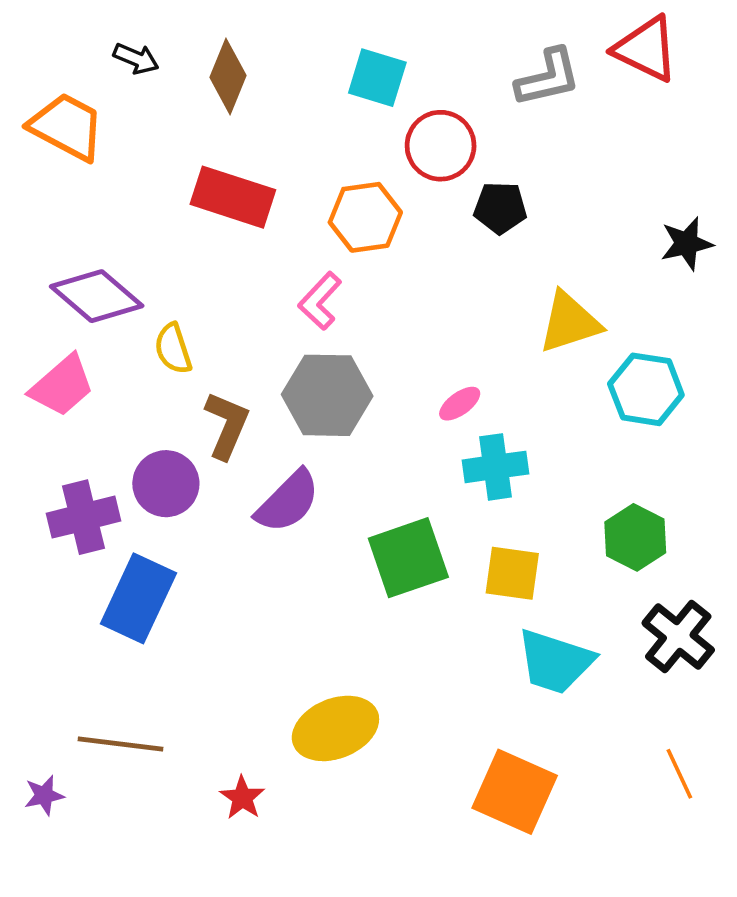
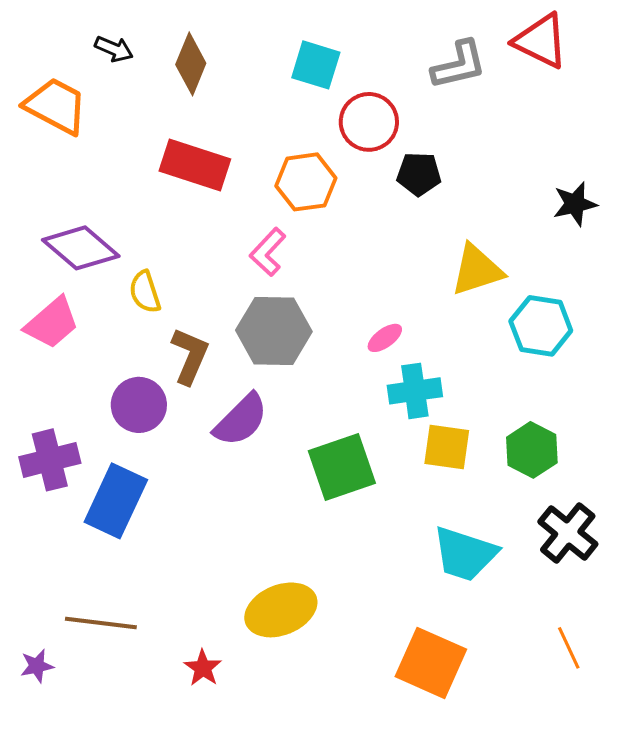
purple cross: (84, 517) -> (50, 460), moved
yellow square: (512, 573) -> (447, 447), moved

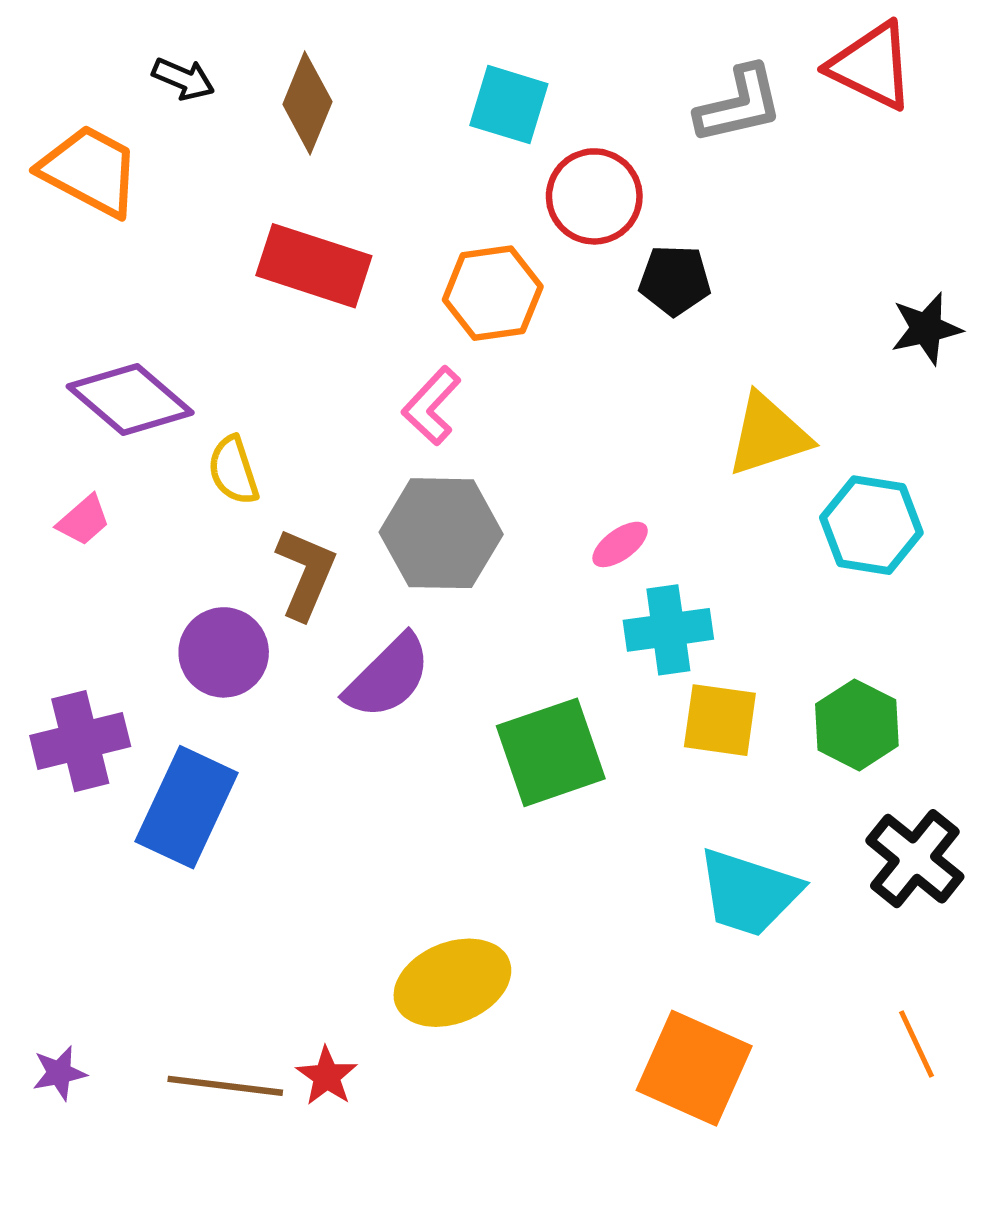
pink trapezoid: (52, 323) -> (83, 520), size x0.6
brown line: (101, 623) -> (225, 1086), moved

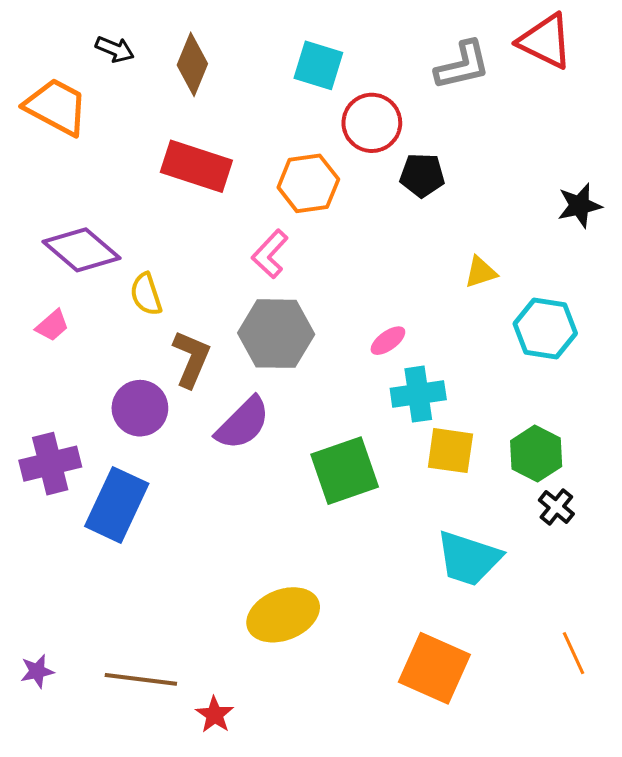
yellow triangle: (768, 435) -> (481, 272), size x0.6
black cross: (915, 859) -> (556, 507), moved, size x0.6
red star: (327, 1076) -> (215, 715), moved

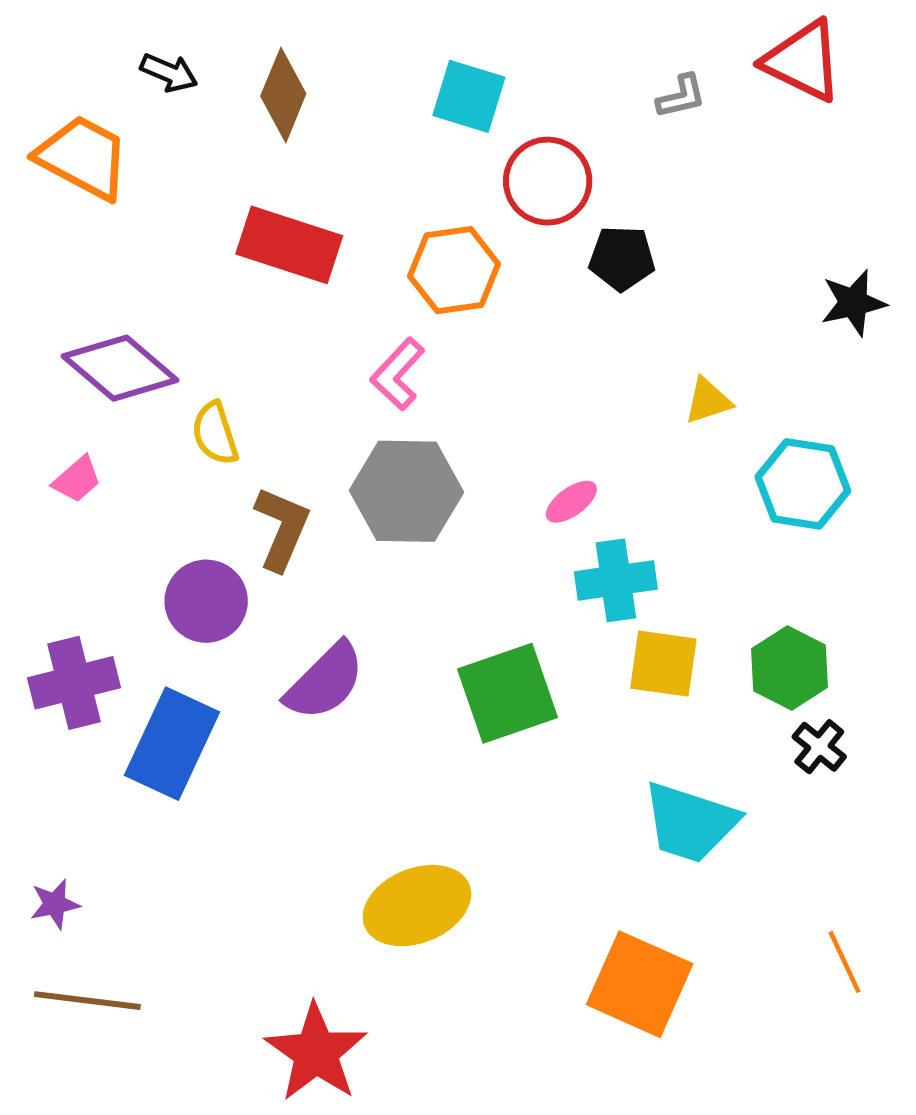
gray L-shape: (463, 65) -> (681, 96), size x0.6
purple semicircle: (243, 423) -> (325, 681), moved
purple star: (37, 671) -> (55, 904), moved
brown line: (141, 679) -> (87, 1001), moved
red star: (215, 715) -> (316, 1053), size x1.8

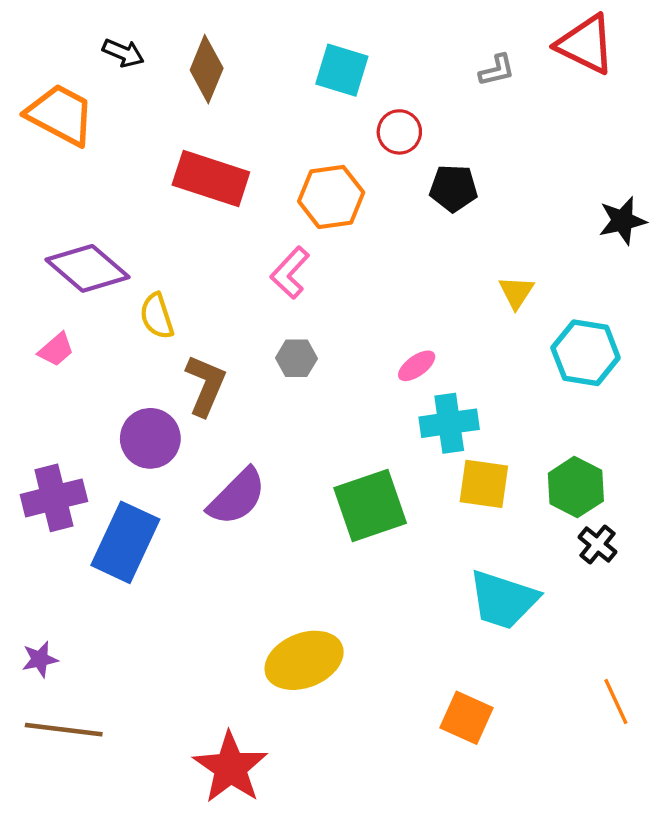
red circle: (548, 181) -> (399, 132), size x0.7
yellow triangle: (708, 401) -> (516, 292), turned -39
gray hexagon: (407, 491) -> (296, 358), size x0.5
orange square: (640, 984) -> (466, 718), size x0.7

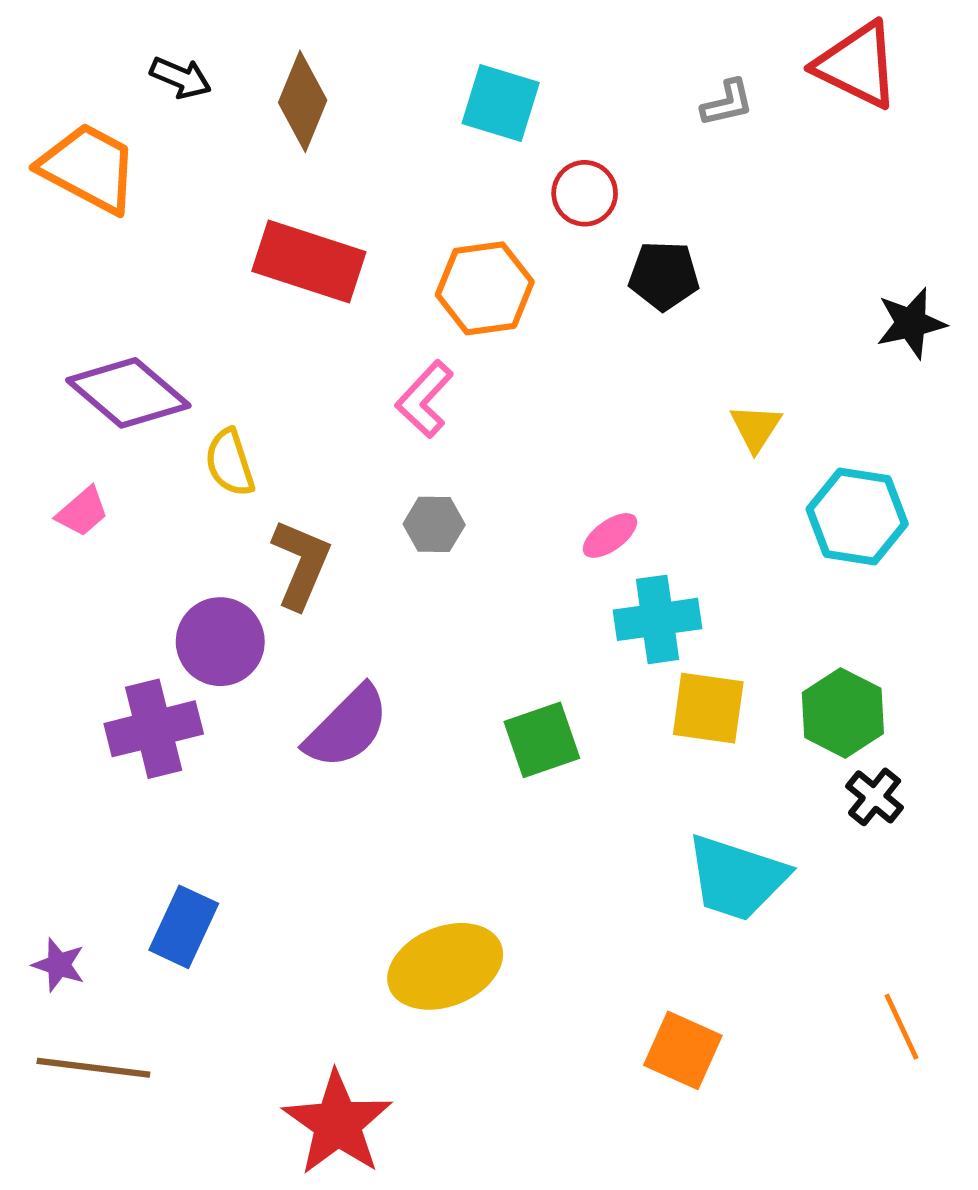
purple cross: (54, 498) -> (154, 729), moved
green square: (370, 506) -> (542, 740), size x0.7
blue rectangle: (125, 542) -> (184, 927), moved, size x0.7
purple star: (40, 659) -> (59, 965), turned 30

